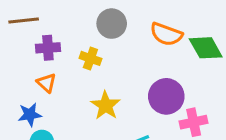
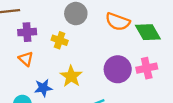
blue star: (30, 115) -> (43, 88), moved
pink cross: (194, 122) -> (147, 68), moved

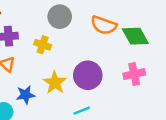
purple circle: (118, 69) -> (88, 75), moved

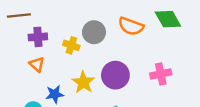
gray circle: (60, 17) -> (94, 32), moved
green diamond: (135, 36) -> (168, 19), moved

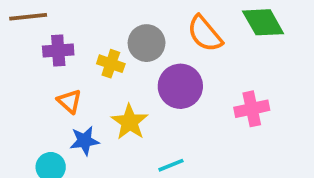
orange semicircle: (131, 26) -> (205, 34), turned 30
orange triangle: (37, 64) -> (69, 101), moved
purple circle: (115, 75) -> (180, 86), moved

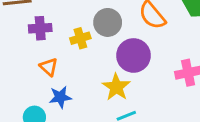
yellow cross: (111, 64) -> (80, 38), turned -36
yellow star: (130, 122) -> (116, 87), moved

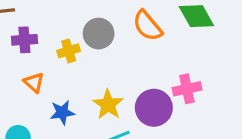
purple circle: (133, 55) -> (154, 108), moved
blue star: (60, 97) -> (62, 112), moved

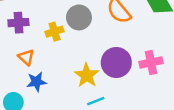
purple circle: (154, 108) -> (116, 63), moved
blue star: (62, 112) -> (36, 82), moved

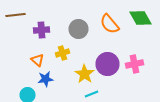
purple cross: (18, 23) -> (42, 30), moved
yellow cross: (55, 32) -> (62, 53), moved

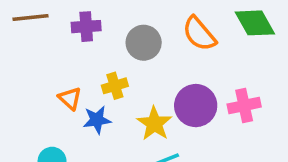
purple cross: (42, 30) -> (86, 27), moved
blue star: (46, 79) -> (97, 120), moved

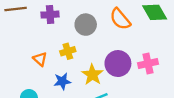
blue star: (97, 120) -> (62, 81), moved

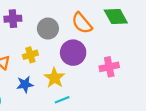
purple circle: (118, 64) -> (73, 53), moved

